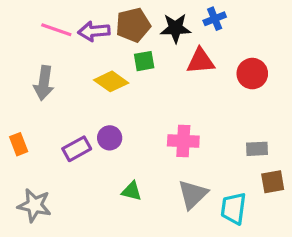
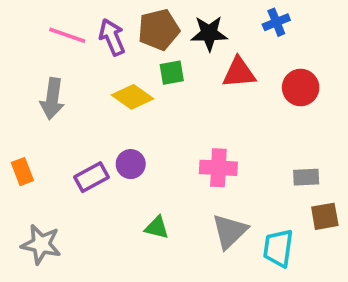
blue cross: (215, 19) -> (276, 22), moved
purple arrow: (94, 31) -> (112, 37), turned 72

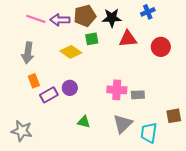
purple arrow: (112, 37) -> (60, 20), turned -66
orange rectangle: (22, 172) -> (34, 81), moved
gray rectangle: (306, 177) -> (138, 95), moved

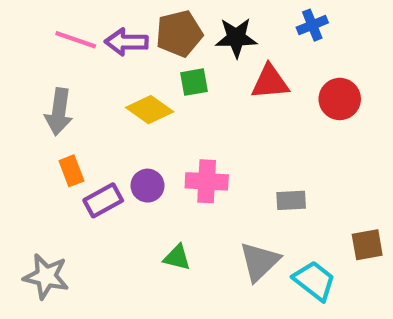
pink cross: (117, 90) -> (207, 181), moved
cyan trapezoid: (149, 133) -> (314, 281), turned 120

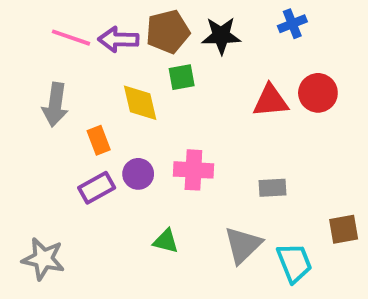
red triangle: (270, 82) -> (271, 101), moved
yellow diamond: (150, 110) -> (140, 103), turned 42
orange rectangle: (71, 171) -> (99, 140), moved
cyan trapezoid: (314, 281) -> (294, 263), turned 30

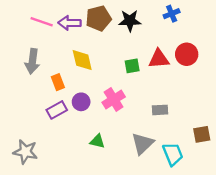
green square: (182, 77) -> (132, 66), moved
pink cross: (193, 170) -> (114, 100), turned -35

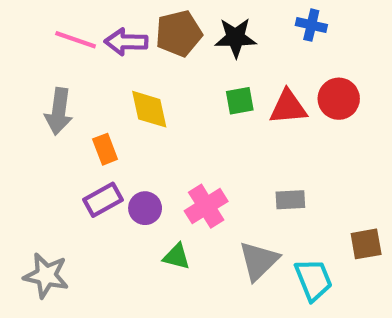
blue cross: (172, 14) -> (311, 25), turned 35
green square: (132, 66) -> (240, 101), moved
pink cross: (114, 100) -> (206, 206), moved
purple circle: (81, 102) -> (145, 208), moved

